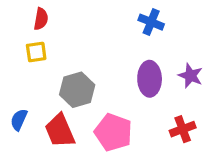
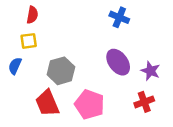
purple star: (190, 76) -> (150, 71), moved
purple ellipse: (150, 79) -> (118, 62), turned -35
blue semicircle: (19, 120) -> (15, 66), moved

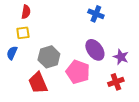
pink pentagon: (90, 104) -> (78, 72), moved

